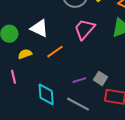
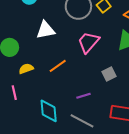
white triangle: (39, 28) -> (46, 30), moved, turned -36
gray square: (100, 78) -> (109, 74), moved, turned 32

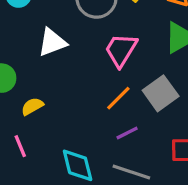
orange line: (58, 66) -> (118, 98), moved
gray square: (109, 74) -> (161, 93), size x1.5

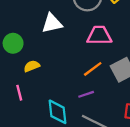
pink trapezoid: (121, 50) -> (99, 35), turned 50
purple line: (127, 133) -> (86, 94), moved

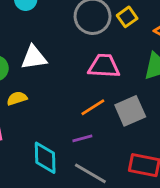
white triangle: (52, 23) -> (34, 58), moved

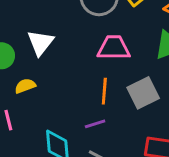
white triangle: (34, 58) -> (40, 43), turned -40
orange line: (93, 107) -> (104, 91), turned -50

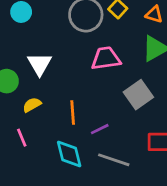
orange line: (104, 91) -> (73, 112), moved

